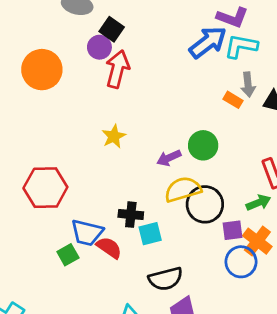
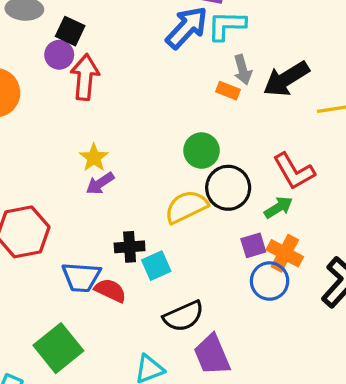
purple arrow: (169, 158) -> (100, 183), moved
black circle: (205, 204) -> (228, 188), moved
green square: (68, 255) -> (58, 348), moved, size x1.8

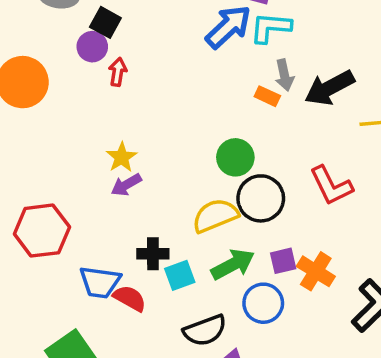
red arrow: (85, 77) -> (118, 72), size x0.6
green arrow: (278, 207) -> (233, 264), moved, size x1.4
blue circle: (270, 281) -> (263, 303), moved

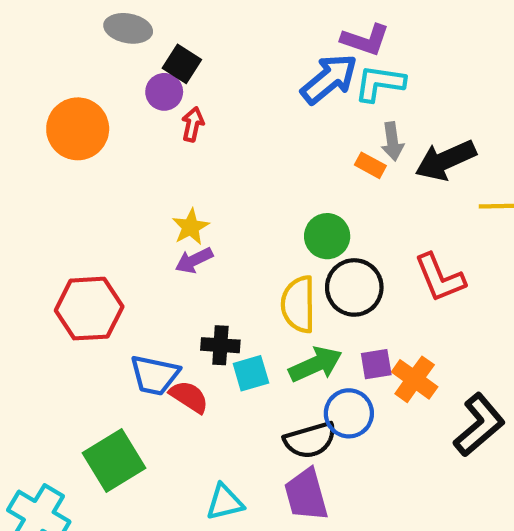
yellow semicircle: (215, 216) -> (298, 304), turned -72
black semicircle: (205, 330) -> (310, 440), moved

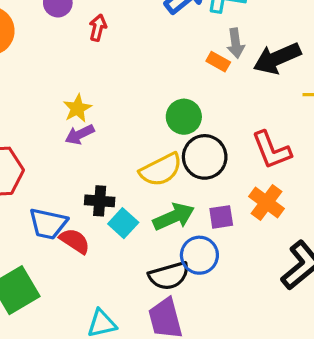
red arrow: (193, 124) -> (98, 28), moved
yellow semicircle: (298, 304) -> (161, 170), turned -117
cyan square: (251, 373) -> (123, 223), turned -32
orange cross: (415, 379) -> (267, 203), moved

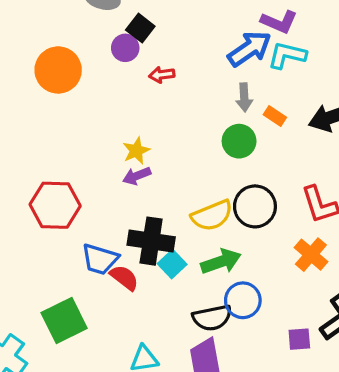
red arrow: (98, 28) -> (162, 75), turned -115
gray arrow: (236, 43) -> (244, 97), moved
green circle: (184, 117) -> (239, 141), moved
black cross: (100, 201) -> (151, 241), size x1.6
purple square: (221, 217) -> (299, 339), moved

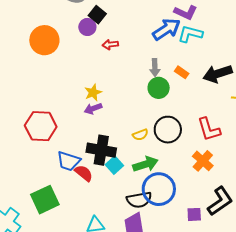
gray arrow: (244, 97) -> (155, 68), moved
yellow semicircle: (212, 215) -> (140, 135), size x0.6
blue circle: (243, 300) -> (159, 189), size x1.4

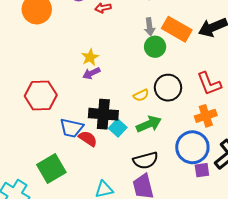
orange rectangle: (182, 72) -> (177, 29), size x2.0
orange cross: (203, 161) -> (206, 116), turned 35
blue circle: (159, 189) -> (192, 147), moved

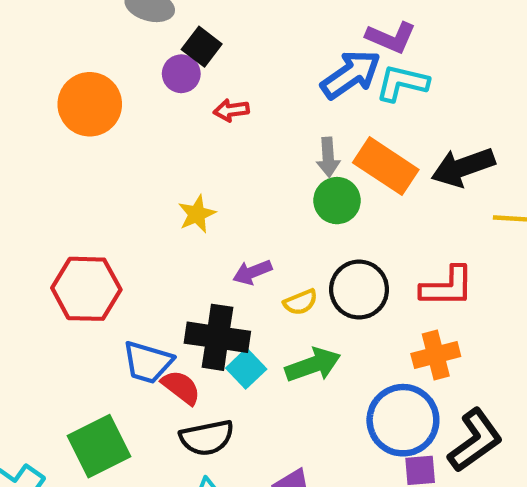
purple arrow: (91, 73) -> (252, 272), moved
red L-shape: (209, 84) -> (447, 287), turned -72
black semicircle: (146, 160) -> (207, 438), moved

